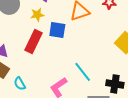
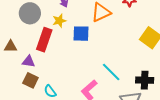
red rectangle: (34, 41) -> (44, 40), moved

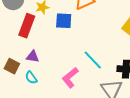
purple triangle: (28, 61) -> (33, 57), moved

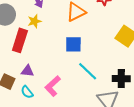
blue square: (64, 21) -> (73, 44), moved
pink L-shape: (70, 78) -> (53, 86), moved

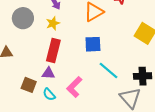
red rectangle: (20, 40) -> (53, 50), moved

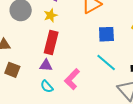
blue square: (93, 44) -> (106, 34), moved
brown square: (29, 85) -> (12, 70), moved

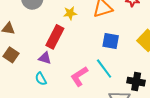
yellow star: (51, 15) -> (70, 13), moved
pink L-shape: (72, 79) -> (79, 76), moved

